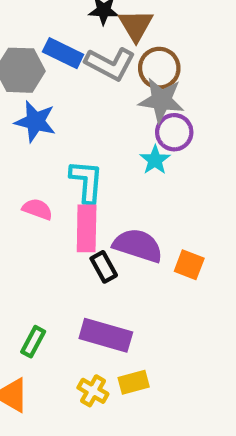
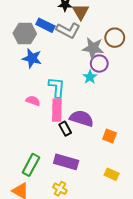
brown circle: (159, 68) -> (115, 38), moved
orange square: (189, 265) -> (110, 136), moved
green rectangle: (33, 342) -> (31, 165), size x1.5
yellow rectangle: (134, 382) -> (112, 174), moved, turned 40

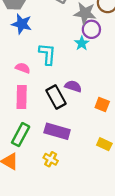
pink rectangle: (57, 110) -> (22, 97), moved
purple semicircle: (82, 118) -> (73, 86), size x0.7
black rectangle: (65, 129) -> (56, 97), size x1.5

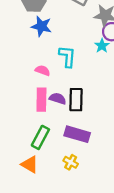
purple semicircle: (73, 86) -> (58, 99), moved
black rectangle: (56, 97) -> (76, 100), turned 30

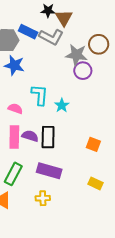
cyan star: (102, 46) -> (62, 105), moved
yellow cross: (71, 162) -> (43, 198), turned -32

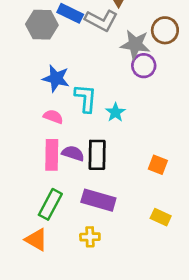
blue star: (14, 65) -> (56, 78), moved

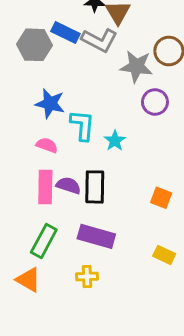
purple circle: (144, 66) -> (155, 102), moved

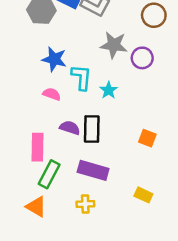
gray star: (136, 66) -> (114, 45), moved
pink rectangle: (45, 187) -> (37, 147), moved
yellow rectangle: (164, 255) -> (143, 195), moved

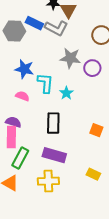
purple semicircle: (70, 128) -> (13, 122), moved
yellow cross: (85, 204) -> (48, 181), size x1.5

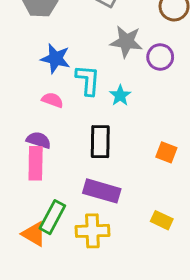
green rectangle: (20, 158) -> (52, 217), moved

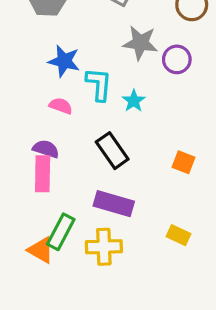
black rectangle: (100, 142) -> (112, 151), turned -36

